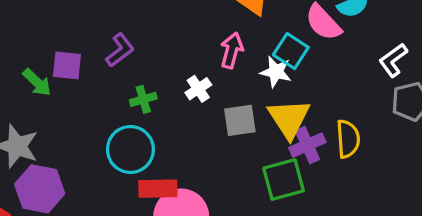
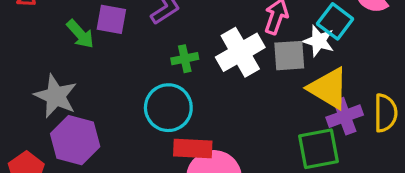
white cross: (198, 89) -> (240, 52), size x1.8
yellow triangle: (289, 118) -> (328, 88), turned -30
gray square: (240, 120) -> (289, 56), moved

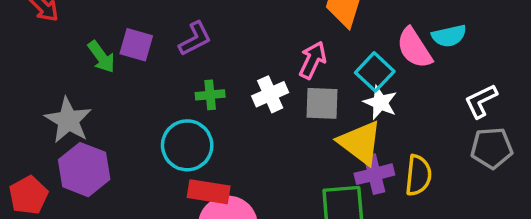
white star: (319, 41) -> (380, 103), moved
white cross: (240, 52) -> (270, 94), size x0.7

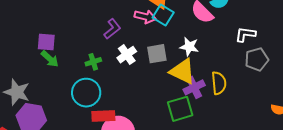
purple L-shape: (195, 39) -> (112, 29), moved
green arrow: (101, 57) -> (50, 59), moved
pink arrow: (313, 60) -> (145, 17), moved, turned 90
cyan square: (375, 72) -> (163, 15), moved
white L-shape: (481, 101) -> (245, 34), turned 45

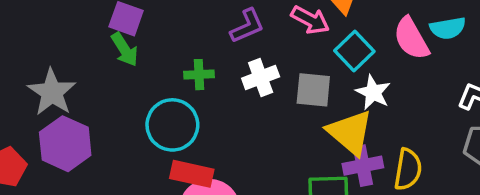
cyan square: (163, 15) -> (354, 51), moved

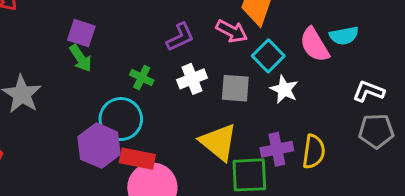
green cross: (199, 75) -> (142, 78), turned 30
yellow triangle: (350, 132) -> (218, 142), moved
purple hexagon: (65, 144) -> (99, 146), moved

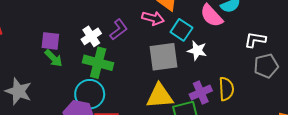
green cross: (142, 78) -> (98, 63), size x1.8
white cross: (192, 79) -> (91, 36), moved
gray square: (235, 88) -> (164, 57), size x1.4
yellow triangle: (218, 142) -> (160, 96), turned -32

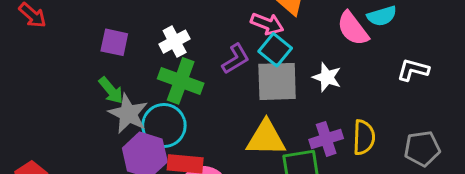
purple L-shape: (119, 30) -> (236, 59), moved
cyan square: (181, 30) -> (275, 50), moved
green arrow: (53, 58) -> (111, 90), moved
gray pentagon: (266, 66) -> (422, 149), moved
gray star: (18, 91) -> (128, 114), moved

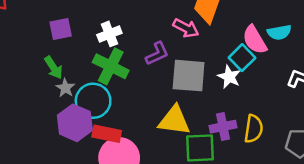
purple square: (114, 42) -> (61, 29), turned -30
cyan square: (275, 50) -> (242, 58), moved
gray star: (128, 114) -> (65, 88), size x0.6

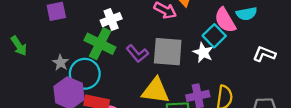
white cross: (109, 34) -> (111, 20), moved
purple L-shape: (157, 54) -> (137, 54), moved, turned 75
green arrow: (54, 68) -> (19, 46), moved

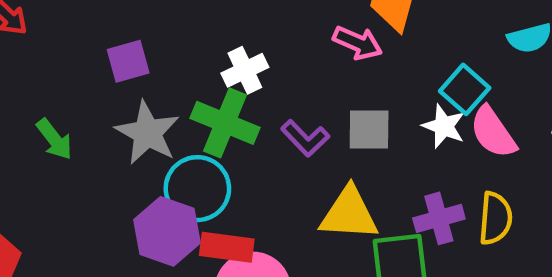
pink semicircle: (225, 20) -> (493, 132), moved
gray square: (168, 52) -> (369, 130), size x0.7
gray star: (61, 63) -> (147, 133), moved, size x1.8

